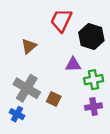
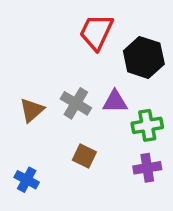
brown triangle: (29, 46) -> (32, 110), moved
gray cross: (27, 88) -> (76, 103), moved, size x0.7

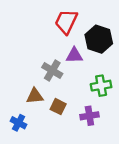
purple triangle: (115, 102) -> (74, 55), moved
brown triangle: (32, 110) -> (35, 96), moved, turned 36
purple cross: (147, 168) -> (89, 116), moved

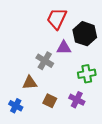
brown square: (58, 107) -> (50, 101), moved
purple cross: (89, 116) -> (77, 100), turned 35

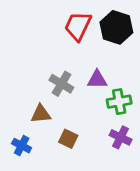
black hexagon: (85, 34) -> (116, 27), moved
purple triangle: (64, 48) -> (97, 80), moved
purple cross: (77, 100) -> (121, 137), moved

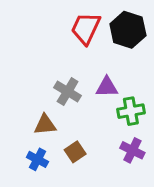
brown square: (68, 139) -> (75, 152), turned 30
blue cross: (22, 146) -> (37, 159), moved

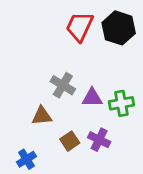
purple triangle: (107, 87) -> (92, 98), moved
purple cross: (132, 150) -> (99, 140), moved
blue cross: (37, 159) -> (26, 159), moved, turned 30

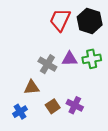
purple triangle: (92, 98) -> (70, 59), moved
green cross: (121, 103) -> (92, 59), moved
blue cross: (26, 159) -> (20, 112), moved

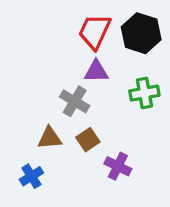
purple triangle: (70, 59) -> (96, 71), moved
brown square: (53, 106) -> (88, 140), moved

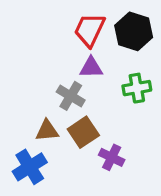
brown square: (88, 140) -> (83, 132), size x1.4
blue cross: (31, 176) -> (30, 167), size x1.5

